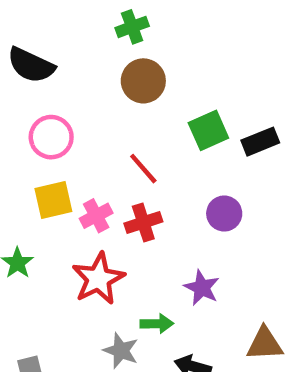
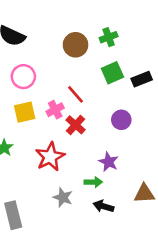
green cross: (132, 27) -> (109, 37), moved
pink cross: (96, 216) -> (55, 110), moved
red cross: (143, 222) -> (76, 125), turned -30
green arrow: (157, 324) -> (93, 182), moved

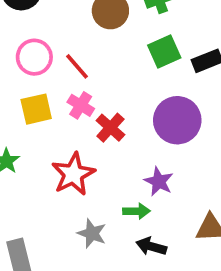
red line: (76, 94) -> (77, 66), moved
pink cross: (55, 110) -> (81, 105), turned -30
purple circle: (121, 120) -> (177, 120), size x1.6

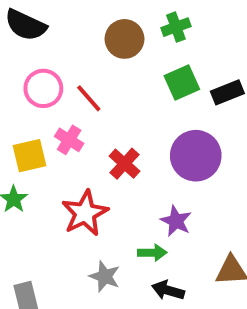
pink cross: (81, 105) -> (69, 140), moved
yellow square: (36, 109) -> (29, 156), moved

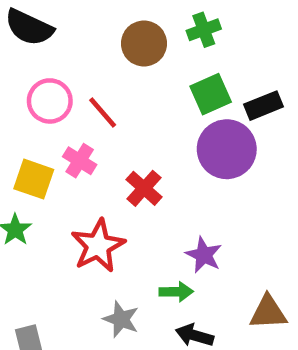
yellow square: (29, 156) -> (34, 179), turned 32
purple circle: (196, 156) -> (227, 149), moved

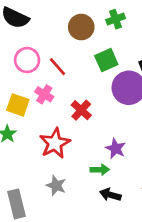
green square: (211, 94) -> (106, 60), moved
gray star: (121, 319) -> (56, 185), moved

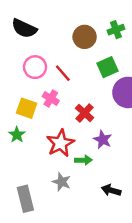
purple star: (116, 149) -> (103, 140), moved
green arrow: (100, 170) -> (83, 160), moved

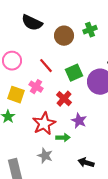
black semicircle: (24, 28) -> (32, 23), moved
pink circle: (35, 67) -> (12, 61), moved
green square: (108, 67) -> (74, 73), moved

